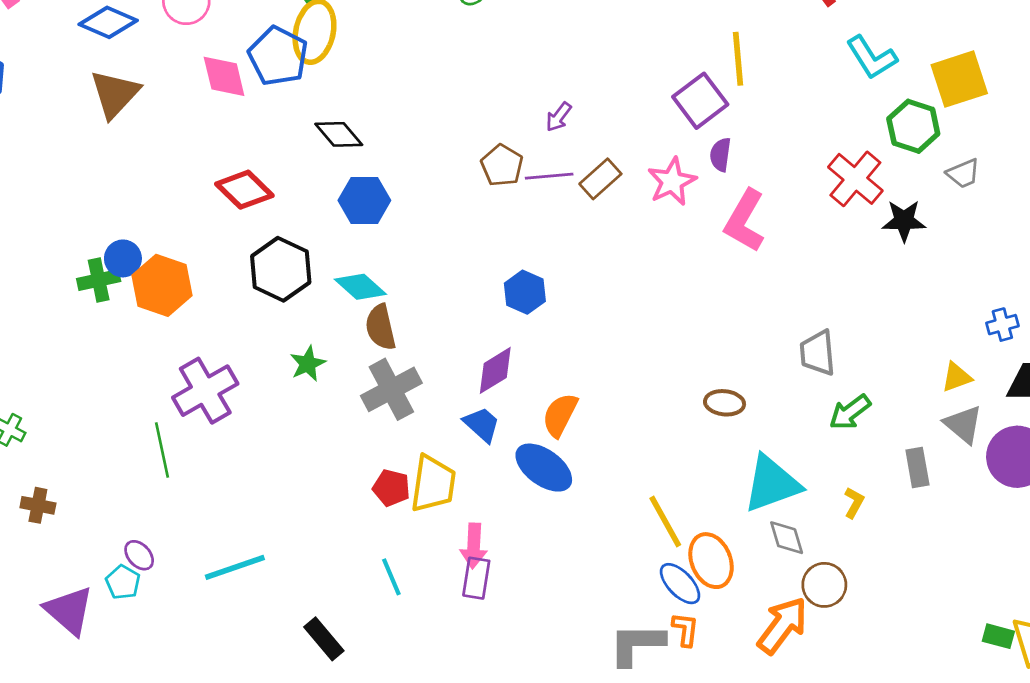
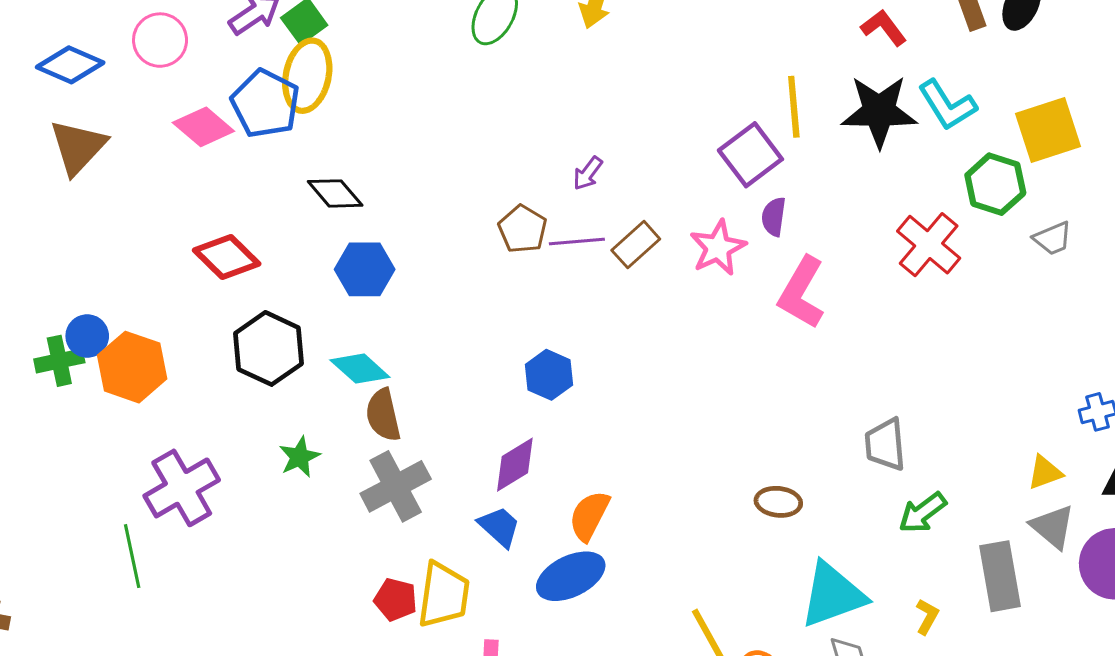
pink diamond: (224, 76) -> (203, 127), turned -36
black star: (904, 221) -> (879, 111), moved, size x1.5
blue ellipse: (544, 468) -> (571, 576), turned -62
gray rectangle: (917, 468) -> (1000, 576), size x1.5

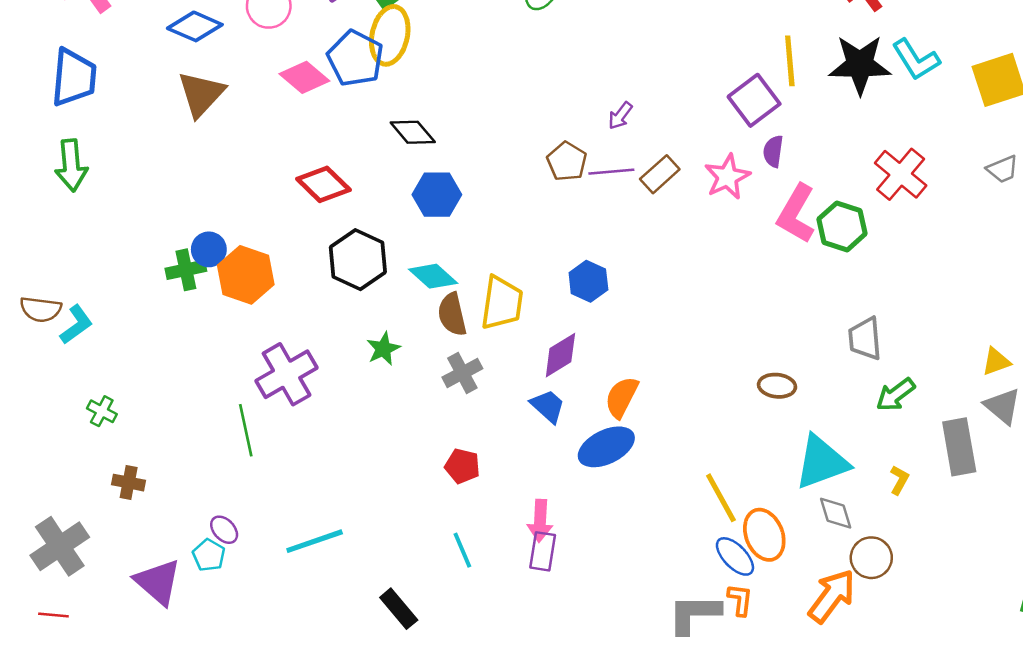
green hexagon: (995, 184) -> (842, 226), moved
gray cross: (396, 486) -> (462, 373), size x0.7
yellow trapezoid: (444, 595) -> (502, 303), moved

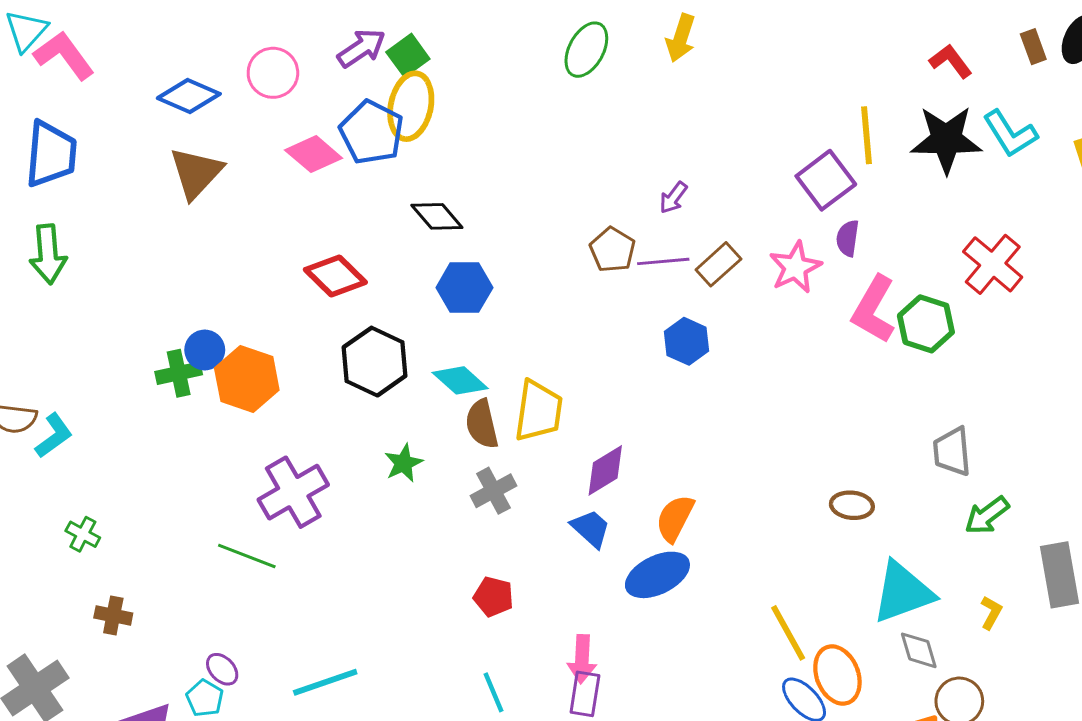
blue hexagon: (588, 281) -> (687, 341), moved
green line: (246, 430) -> (247, 556), turned -57

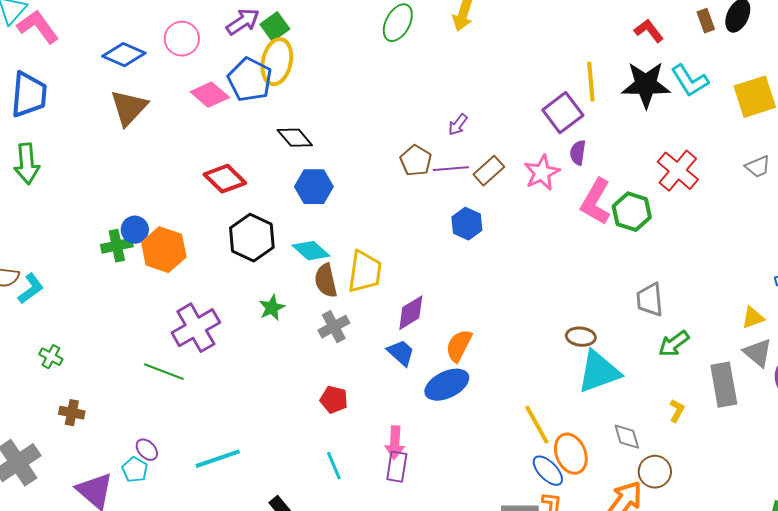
cyan triangle: (903, 592) -> (599, 372), moved

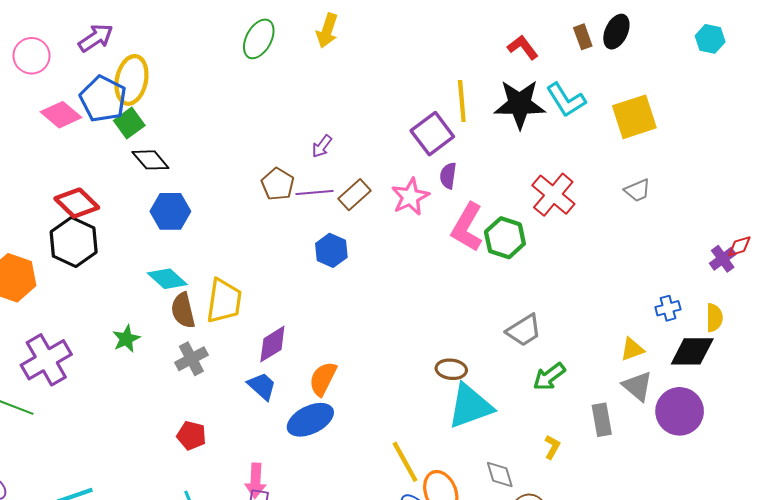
green square: (275, 27) -> (129, 123), moved
black hexagon: (252, 238) -> (74, 242), moved
gray trapezoid: (650, 300) -> (524, 330), turned -117
gray rectangle: (724, 385) -> (602, 420), size x0.7

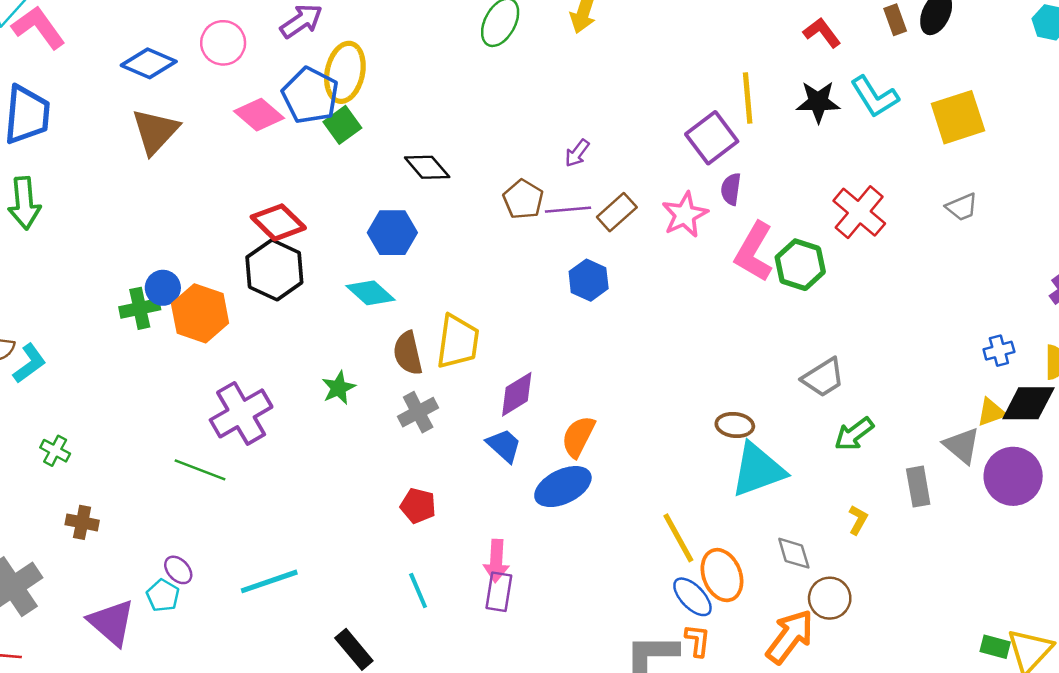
black star: (520, 104) -> (818, 102), size x0.7
black diamond: (150, 160) -> (427, 167), moved
cyan diamond: (167, 279) -> (371, 293), moved
yellow triangle: (632, 349) -> (991, 412), moved

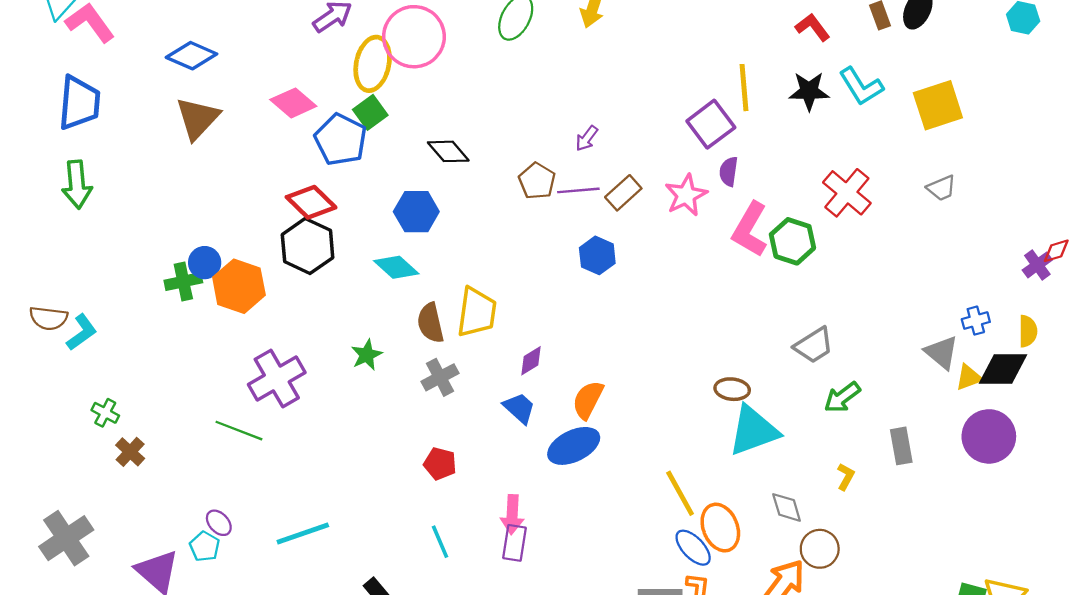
pink circle: (223, 43) -> (414, 37), moved, size x1.5
blue pentagon: (310, 95) -> (341, 140), moved
purple diamond: (517, 394) -> (531, 361), size x0.7
gray triangle: (962, 446) -> (942, 352), moved
brown cross: (82, 522) -> (130, 452), moved, turned 32

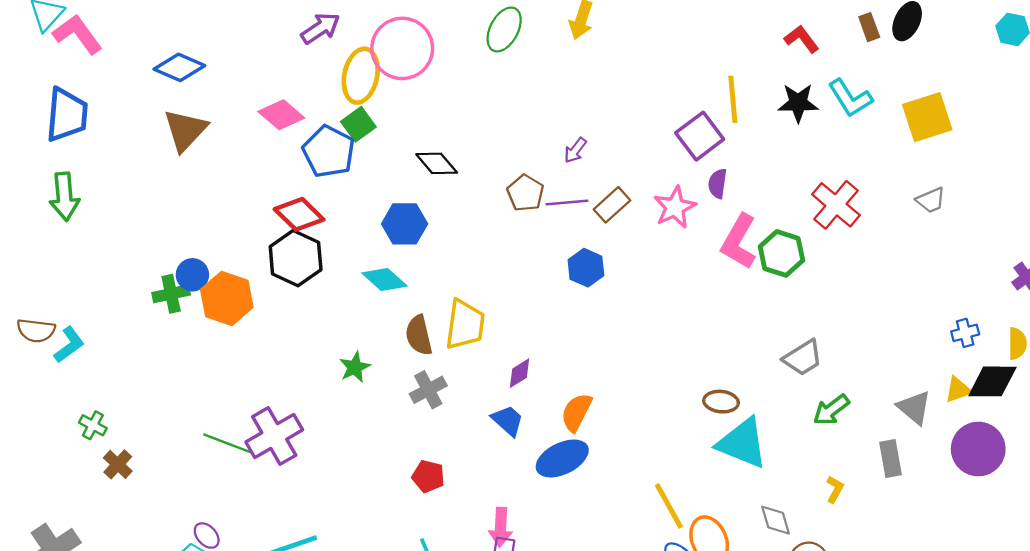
gray triangle: (942, 352) -> (914, 408), moved
purple cross: (277, 378) -> (274, 436), moved
cyan triangle: (753, 431) -> (742, 443), turned 42

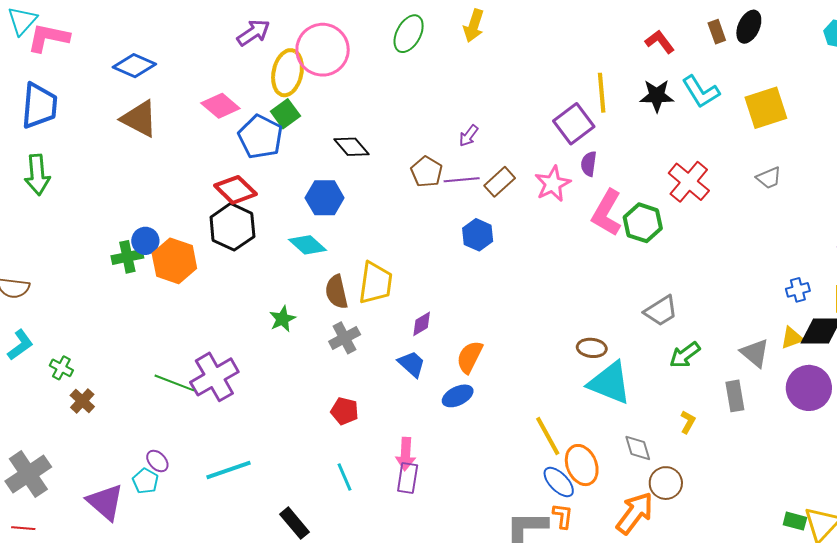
pink L-shape: (77, 34) -> (48, 38), turned -42
brown triangle: (185, 130) -> (139, 119), turned -45
cyan L-shape: (69, 345) -> (20, 345), moved
blue ellipse: (562, 458) -> (458, 396), size x0.7

